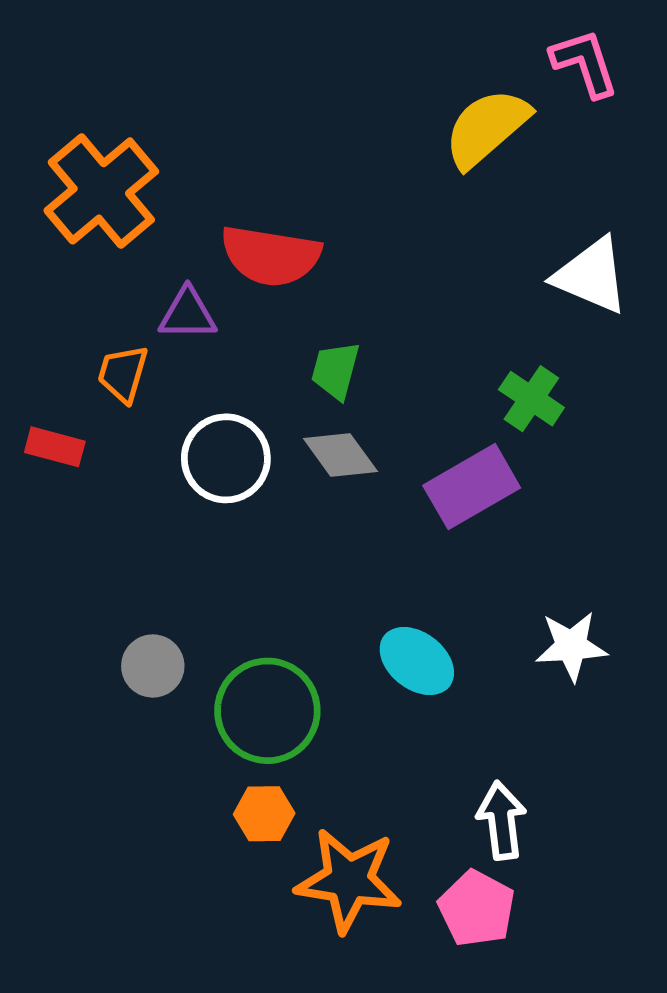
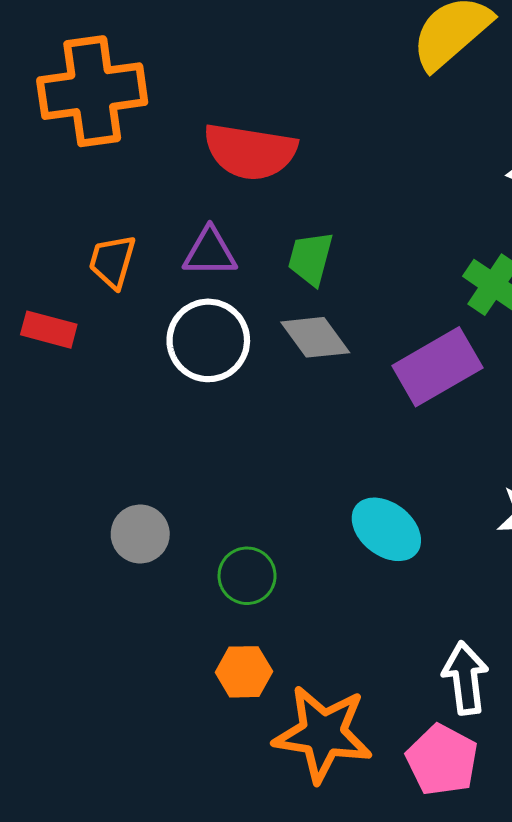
orange cross: (101, 191) -> (92, 91), turned 32
purple triangle: (188, 314) -> (210, 252), moved
green circle: (267, 711) -> (247, 576), size x0.6

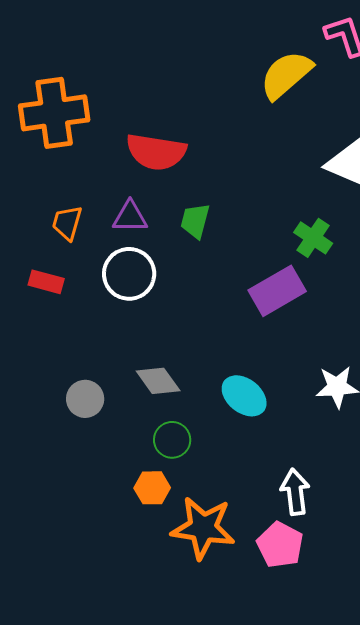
red rectangle: (49, 330) -> (46, 282), moved
gray diamond: (315, 337) -> (158, 381), moved
green circle: (247, 576) -> (172, 440), moved

